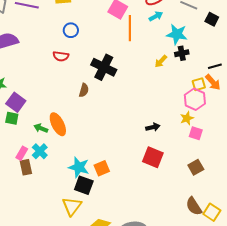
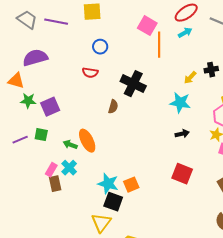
cyan star: (177, 34) -> (180, 103), moved
purple square: (16, 102) -> (50, 107), moved, turned 30
black arrow: (153, 127) -> (182, 134), moved

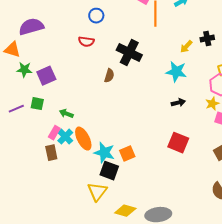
orange ellipse: (87, 141) -> (83, 139), moved
pink rectangle: (51, 170) -> (54, 133), moved

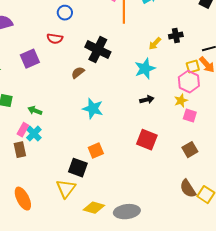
cyan star: (176, 72) -> (145, 69), turned -30
purple square: (46, 76) -> (30, 59), moved
brown semicircle: (109, 76) -> (78, 73), turned -144
orange ellipse: (83, 139) -> (23, 199), moved
cyan star: (104, 153) -> (93, 109), moved

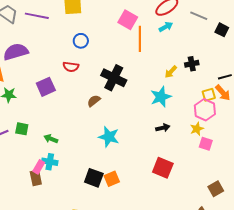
pink rectangle: (23, 130) -> (39, 167), moved
cyan cross: (34, 134) -> (50, 162), turned -35
brown square: (190, 150) -> (216, 189), moved
black square: (78, 168) -> (94, 178), moved

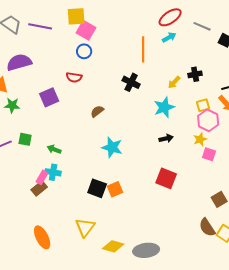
pink square: (128, 20) -> (86, 30), moved
black cross: (114, 78) -> (131, 82), moved, size x0.7
yellow square: (209, 95) -> (203, 105), moved
brown rectangle: (36, 178) -> (39, 188), turned 63

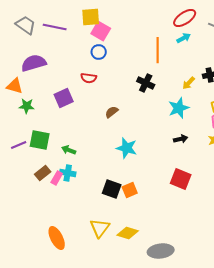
green square: (25, 139) -> (40, 140), size x1.5
brown rectangle: (39, 188) -> (43, 173), moved
yellow diamond: (113, 246) -> (128, 233), moved

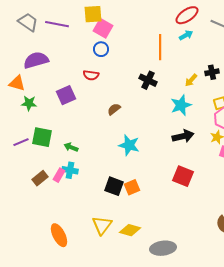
black arrow: (181, 139) -> (183, 136), size x1.5
brown rectangle: (43, 173) -> (40, 178), moved

